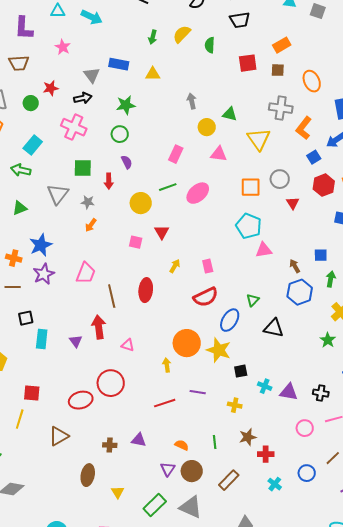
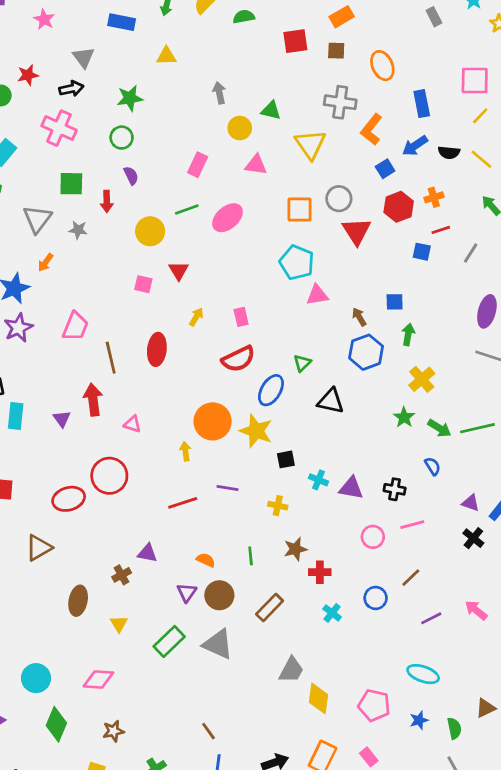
green semicircle: (210, 45) -> (244, 17), turned 77
blue rectangle: (119, 64) -> (122, 22), moved
red triangle: (293, 203) -> (357, 231), size x1.6
orange arrow: (91, 225) -> (46, 263), moved
brown cross: (110, 445) -> (122, 575), moved, turned -32

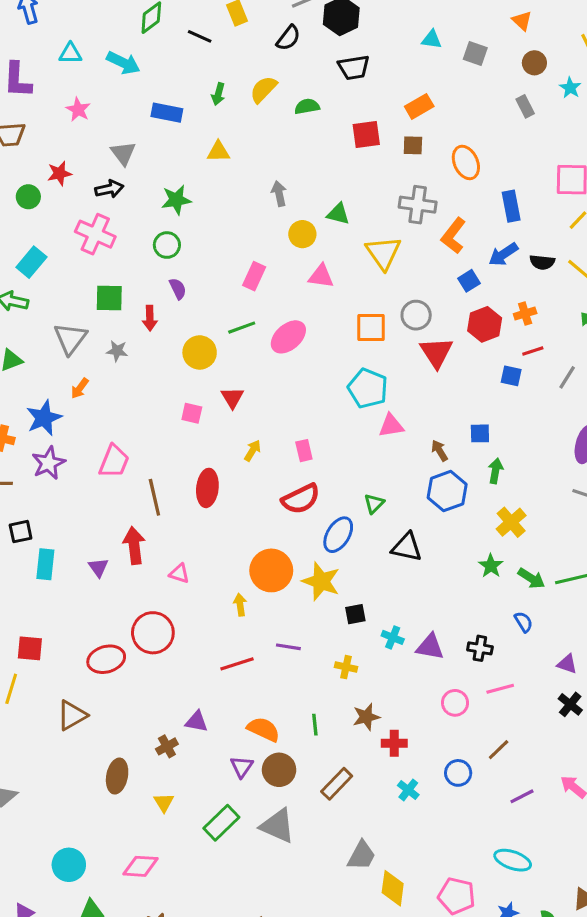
orange semicircle: (206, 560) -> (263, 729), size x1.5

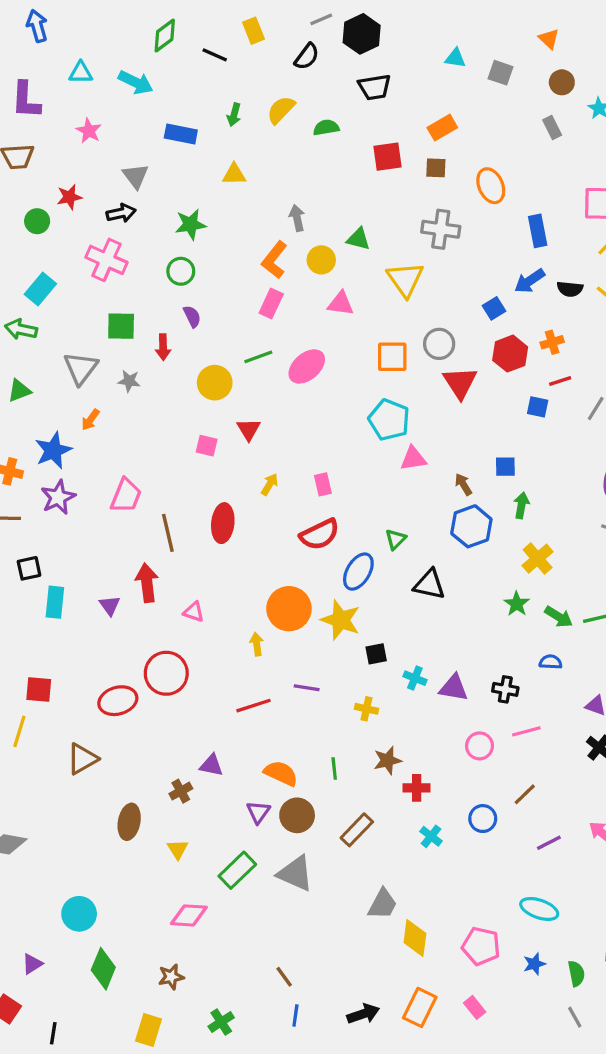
orange L-shape: (453, 236) -> (274, 260), moved
blue semicircle: (524, 622) -> (551, 662), turned -55
pink diamond: (140, 866) -> (189, 915), moved

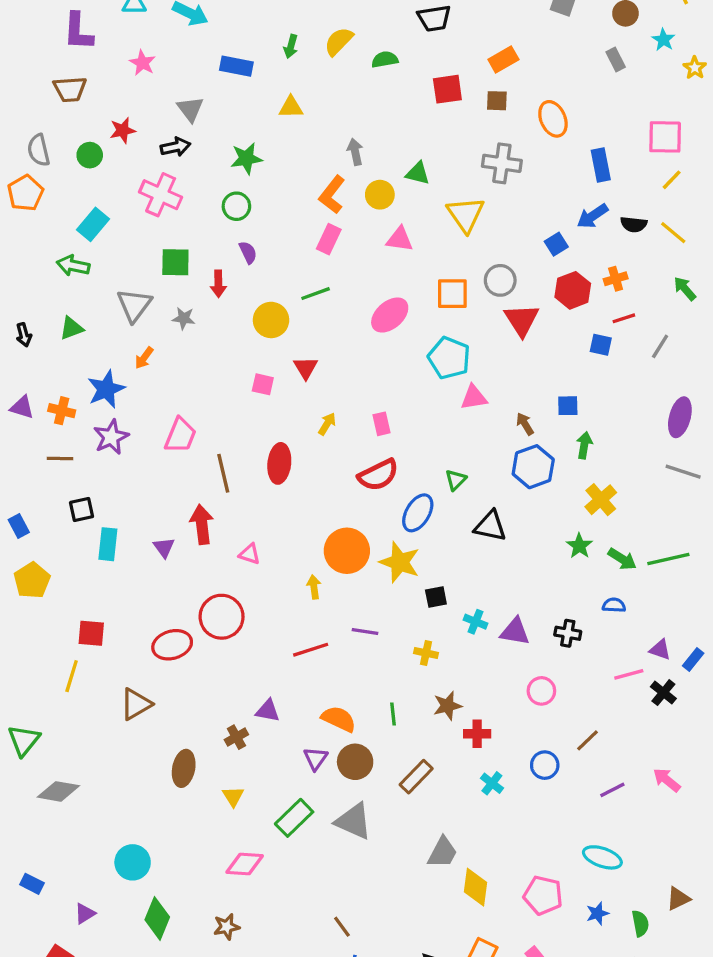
pink ellipse: (307, 366) -> (390, 315), moved
pink line: (526, 731) -> (629, 674), moved

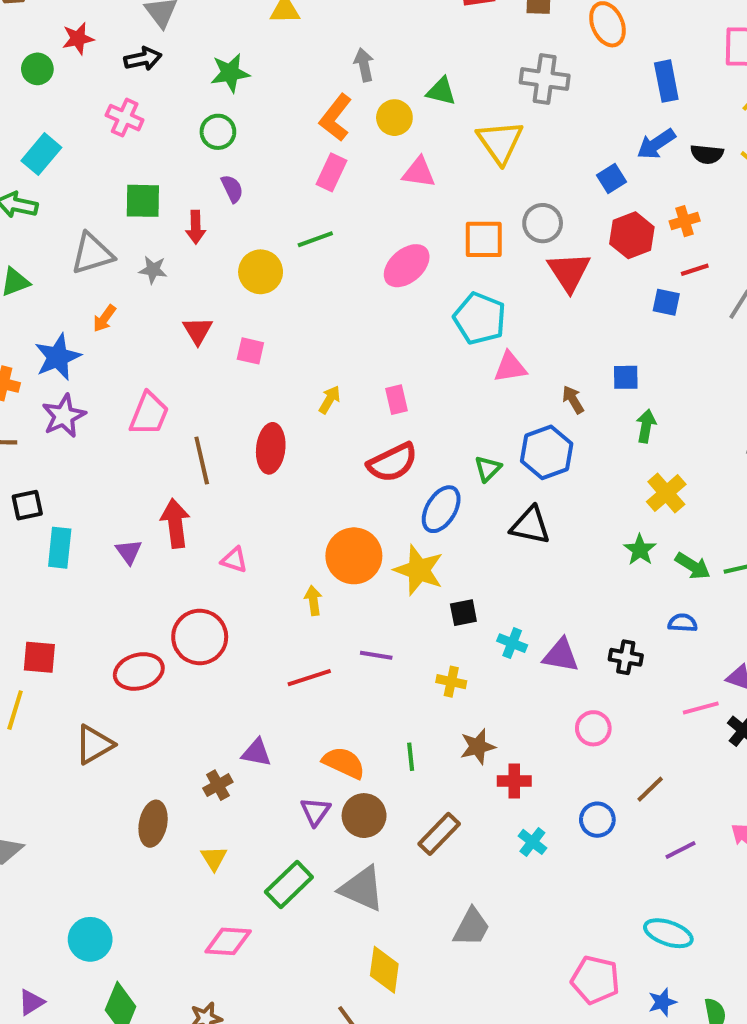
pink cross: (161, 195) -> (125, 118), size x0.7
gray triangle: (134, 305) -> (92, 254), turned 36
red triangle: (306, 368) -> (198, 331), moved
blue hexagon: (533, 467) -> (547, 452), moved
yellow diamond: (475, 887) -> (384, 970), moved

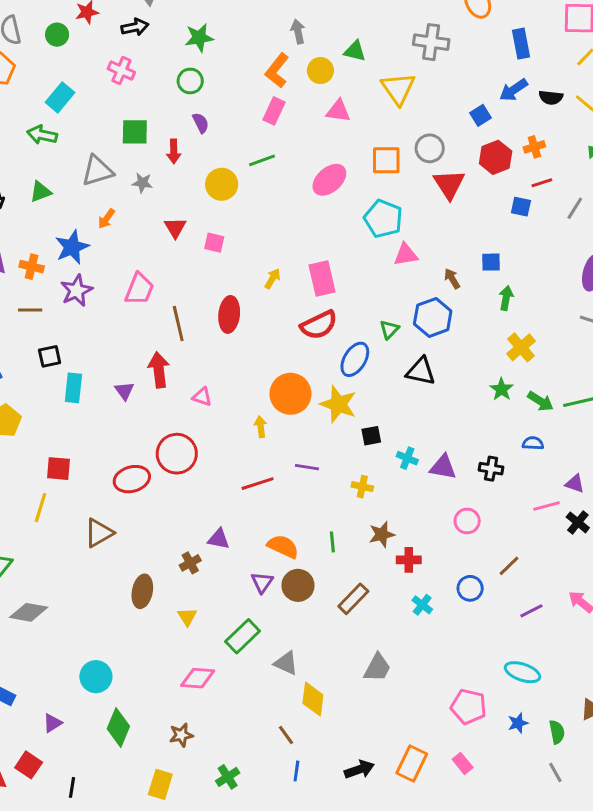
pink rectangle: (396, 400) -> (322, 279), size x1.6
gray triangle: (362, 889) -> (286, 663), moved, size x0.7

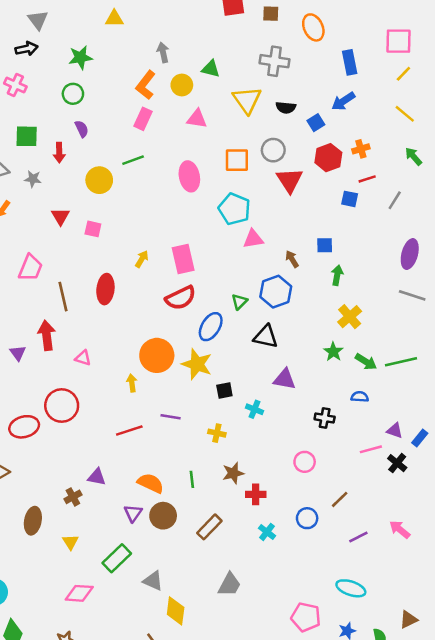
black semicircle: (551, 97) -> (286, 108), moved
pink ellipse: (329, 180) -> (189, 176), turned -60
purple triangle: (443, 467) -> (285, 379), moved

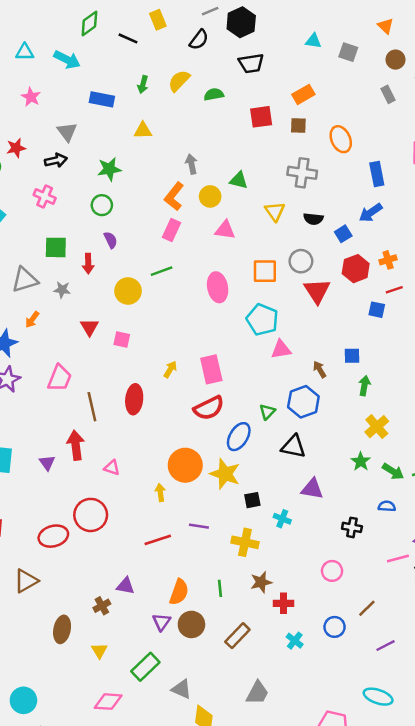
yellow triangle: (247, 100) -> (275, 211), size x0.7
yellow cross: (217, 433) -> (245, 542), size x1.5
orange semicircle: (151, 483) -> (179, 592), turned 85

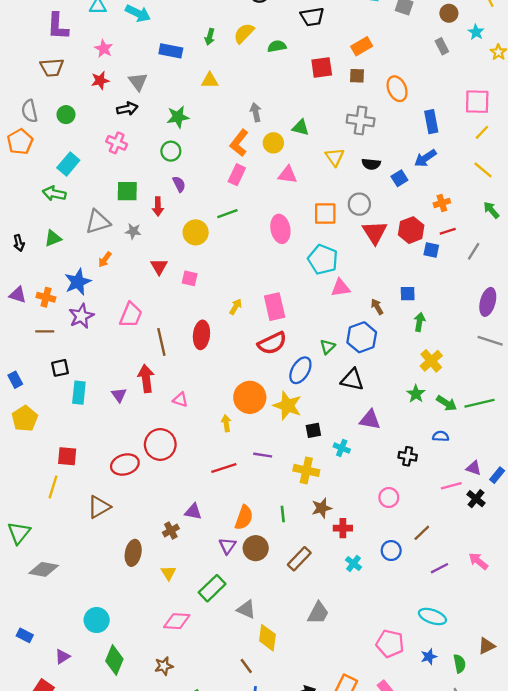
red star: (16, 148) -> (100, 80), moved
red hexagon: (356, 269) -> (411, 230), moved

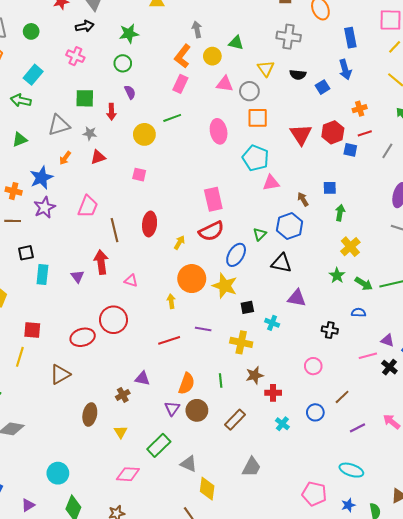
blue arrow: (425, 158) -> (345, 70), turned -72
gray circle: (359, 204) -> (249, 91), moved
red triangle: (159, 267) -> (98, 157), moved, turned 42
yellow arrow: (236, 307) -> (179, 243), moved

